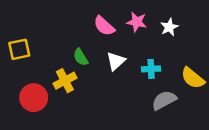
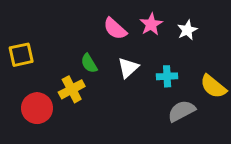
pink star: (137, 22) -> (151, 24), turned 30

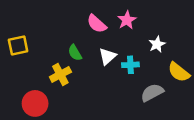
white star: (187, 30) -> (157, 44), moved
cyan cross: (167, 76) -> (130, 65), moved
red circle: (37, 108) -> (35, 103), moved

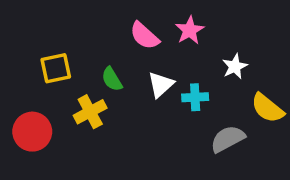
yellow square: (18, 46) -> (56, 68), moved
red circle: (35, 103) -> (32, 132), moved

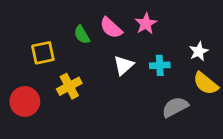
white star: (235, 66) -> (199, 51), moved
green semicircle: (112, 79) -> (82, 35), moved
cyan cross: (195, 97) -> (160, 65), moved

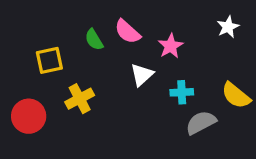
pink star: (146, 24) -> (171, 46), moved
white star: (199, 51) -> (228, 27), moved
cyan cross: (160, 65) -> (182, 92), moved

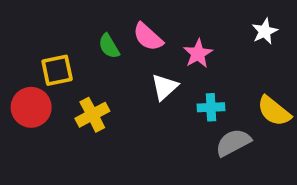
red circle: (29, 116) -> (31, 107), moved

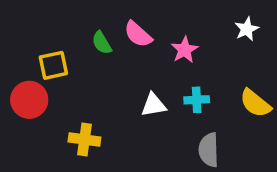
white triangle: (165, 87) -> (153, 105), moved, turned 32
yellow cross: (92, 115) -> (84, 140), moved, turned 36
gray semicircle: (233, 143) -> (209, 150), moved, turned -64

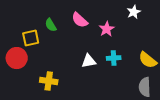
white star: (247, 29) -> (134, 12), moved
green semicircle: (102, 43) -> (51, 25), moved
gray semicircle: (209, 150) -> (145, 87), moved

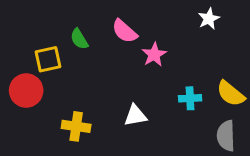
pink star: (107, 29) -> (154, 55), moved
cyan cross: (114, 58) -> (190, 98), moved
white triangle: (89, 61) -> (135, 115), moved

